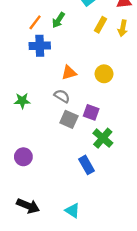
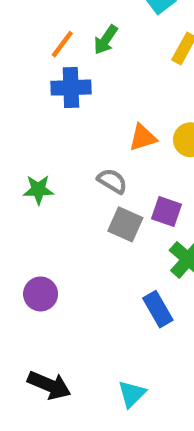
orange triangle: (69, 73) -> (143, 138), moved
cyan triangle: (72, 211) -> (132, 394), turned 42

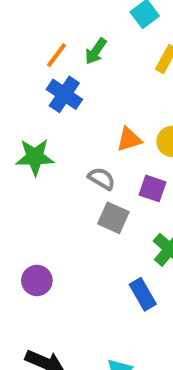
blue cross: (71, 88) -> (64, 94), turned 36
green star: (38, 190) -> (35, 157), moved, size x1.4
purple square: (167, 211) -> (153, 188), moved

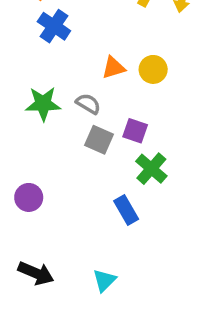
green star: (35, 157) -> (43, 104), moved
purple square: (153, 188) -> (135, 131), moved

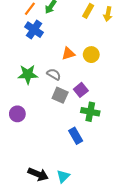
purple square: (135, 131) -> (81, 90), turned 32
green cross: (151, 169) -> (90, 112), turned -30
purple circle: (29, 197) -> (17, 114), moved
black arrow: (36, 273) -> (38, 174), moved

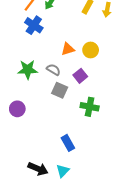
purple square: (81, 90) -> (80, 76), moved
blue rectangle: (76, 136) -> (68, 143), moved

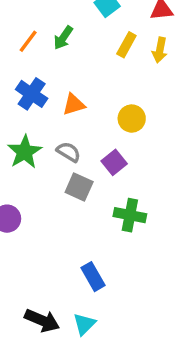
blue cross: (34, 25) -> (32, 94), moved
orange triangle: (68, 49) -> (74, 104), moved
green star: (28, 70) -> (25, 152), turned -30

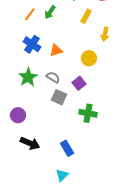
yellow arrow: (160, 50) -> (105, 34), moved
black arrow: (42, 320) -> (30, 143), moved

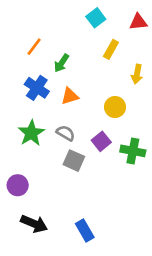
green arrow: (50, 12) -> (62, 63), moved
green cross: (88, 113) -> (133, 151), moved

